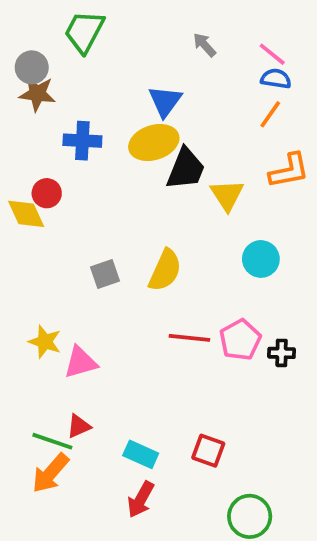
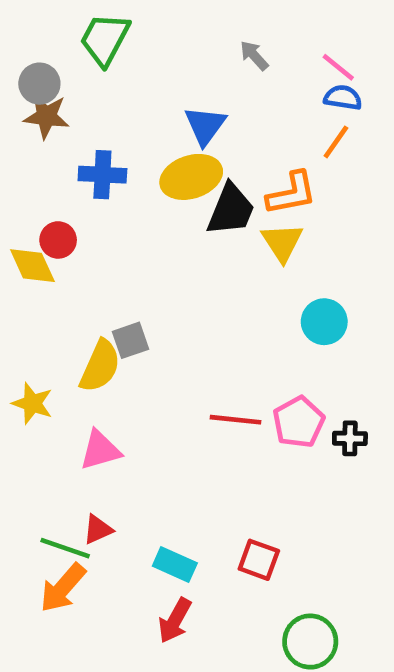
orange L-shape: (289, 171) -> (292, 193), moved
yellow semicircle: (165, 270) -> (100, 366), moved
yellow star: (45, 342) -> (32, 403), moved

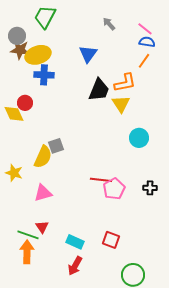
yellow ellipse: (191, 177) -> (38, 55), moved
pink pentagon: (299, 422) -> (114, 189), moved
red triangle: (98, 529) -> (42, 227), turned -40
orange arrow: (63, 588) -> (27, 252), turned 140

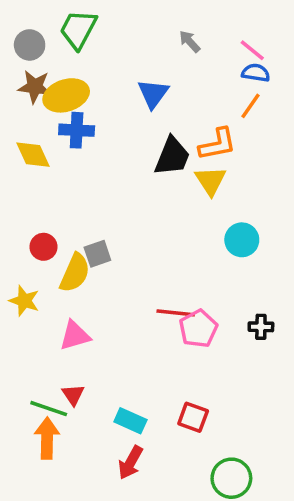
gray circle: (17, 36) -> (30, 45), moved
red circle: (25, 103) -> (43, 247), moved
yellow diamond: (14, 114) -> (33, 155), moved

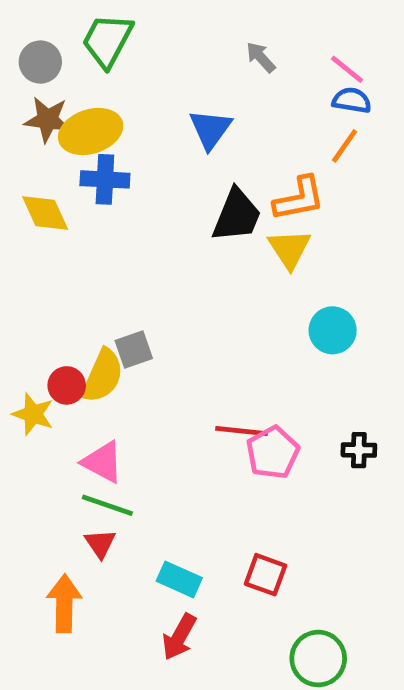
red circle: (43, 247) -> (67, 385), moved
pink triangle: (75, 336) -> (103, 462), turned 44
green line: (49, 409) -> (107, 505), moved

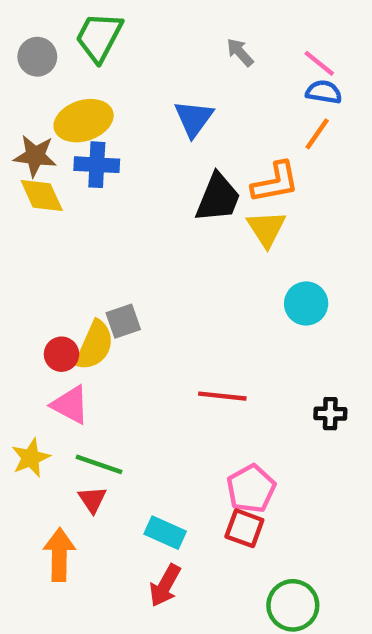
brown star: (47, 120) -> (35, 156), moved
yellow star: (33, 414) -> (31, 458), moved, turned 30
pink pentagon: (273, 452) -> (251, 489), moved
pink triangle: (103, 462) -> (70, 405), moved

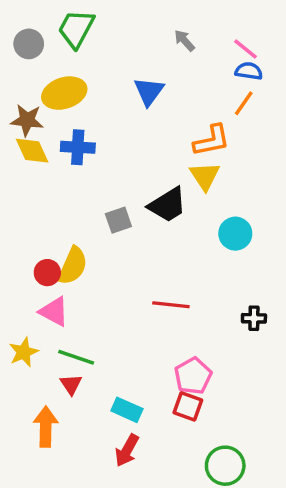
blue cross: (97, 165) -> (78, 147), moved
black trapezoid: (218, 198) -> (168, 205), moved, turned 36
gray square: (123, 321) -> (118, 220), moved

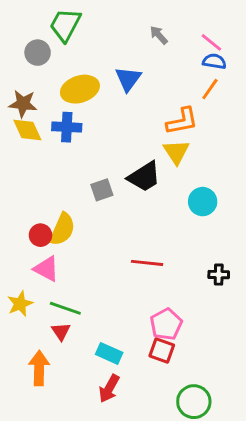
gray circle: (29, 44) -> (38, 53), moved
yellow ellipse: (64, 93) -> (80, 89), moved

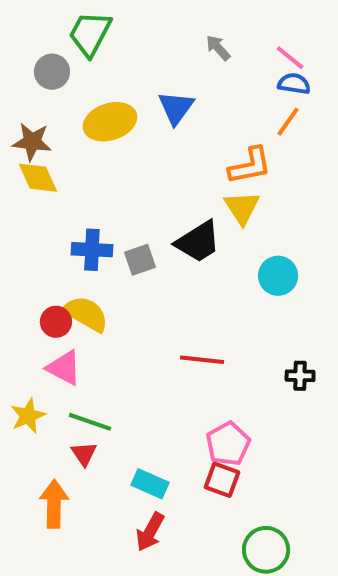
blue cross: (67, 127) -> (92, 250), moved
yellow semicircle: (62, 229) -> (86, 314), turned -84

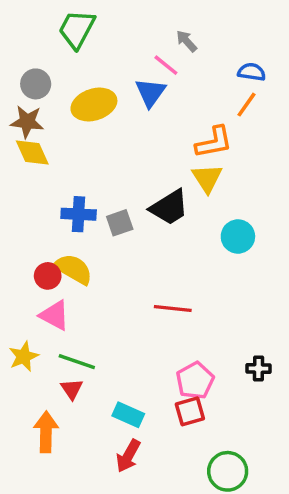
pink line: (290, 58) -> (166, 65), moved
gray circle: (52, 72) -> (36, 84), moved
black cross: (300, 376) -> (258, 368), moved
red square: (222, 480) -> (190, 411), turned -36

